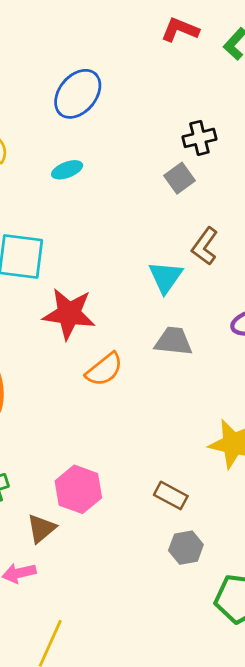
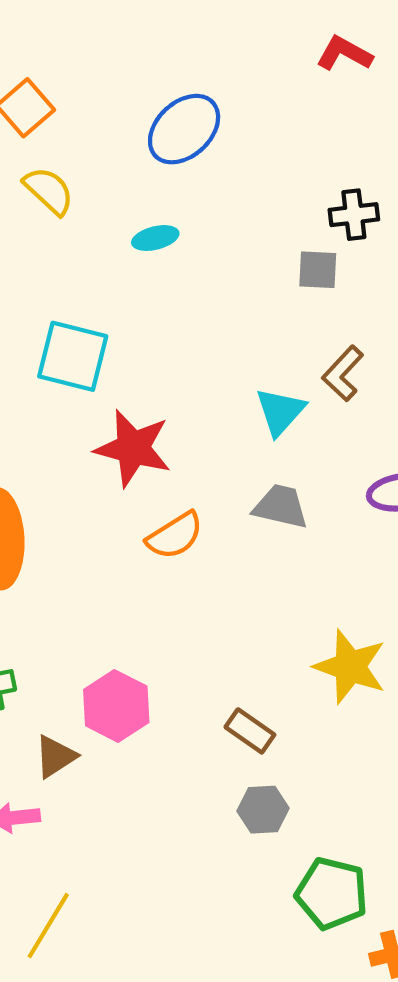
gray square: (180, 178) -> (318, 270), turned 32

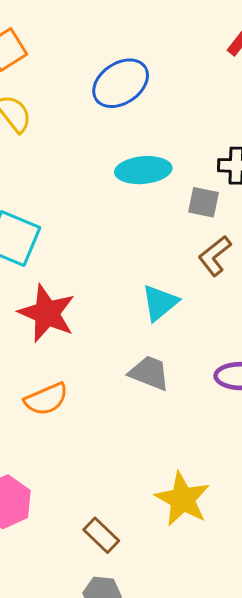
cyan ellipse: (155, 238) -> (143, 170), moved, size x1.6
brown L-shape: (343, 373) -> (215, 256), moved
orange semicircle: (175, 536) -> (46, 399), moved

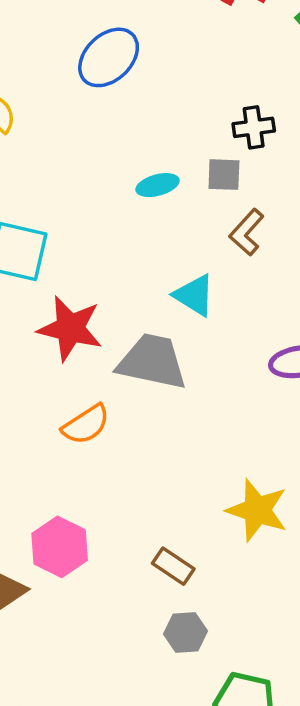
cyan ellipse: (143, 170) -> (158, 185), moved, size x0.7
cyan triangle: (160, 303) -> (194, 295), turned -39
gray trapezoid: (149, 373) -> (152, 362), moved, size x1.5

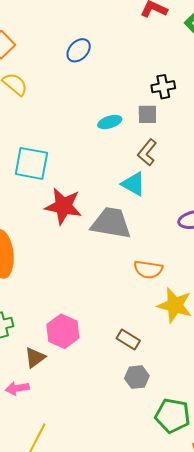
blue ellipse: (109, 57) -> (79, 50), size x0.7
brown L-shape: (247, 232) -> (147, 152), moved
orange semicircle: (86, 425) -> (148, 269), moved, turned 44

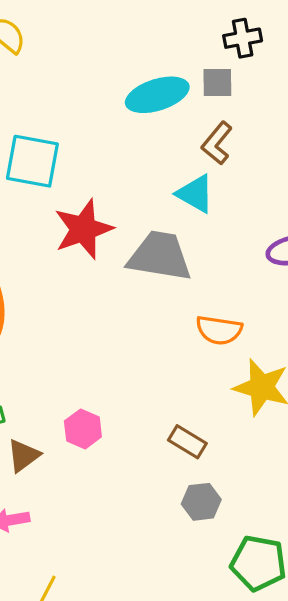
cyan ellipse: (110, 122) -> (157, 95), size x1.6
red star: (63, 206) -> (83, 229), turned -30
pink hexagon: (63, 331) -> (83, 429), size x0.7
brown triangle: (35, 358) -> (23, 456), moved

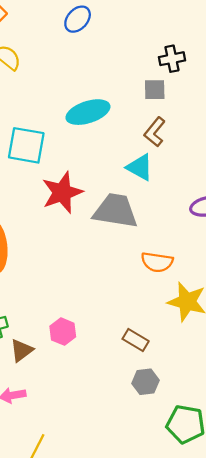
cyan ellipse: (157, 95) -> (88, 112), moved

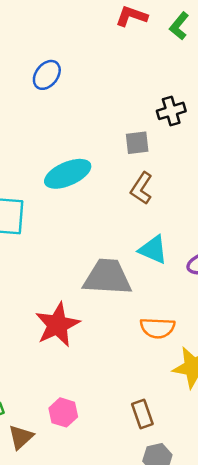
black cross: (172, 59) -> (171, 111), moved
cyan triangle: (140, 167) -> (153, 250), moved
red star: (62, 192) -> (57, 325), moved
brown rectangle: (136, 340) -> (142, 414), turned 45

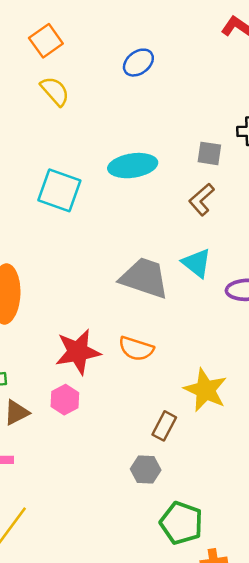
red star: (57, 325) -> (78, 352), moved
orange semicircle: (157, 328) -> (136, 349), moved
brown rectangle: (142, 414) -> (164, 426), moved, turned 32

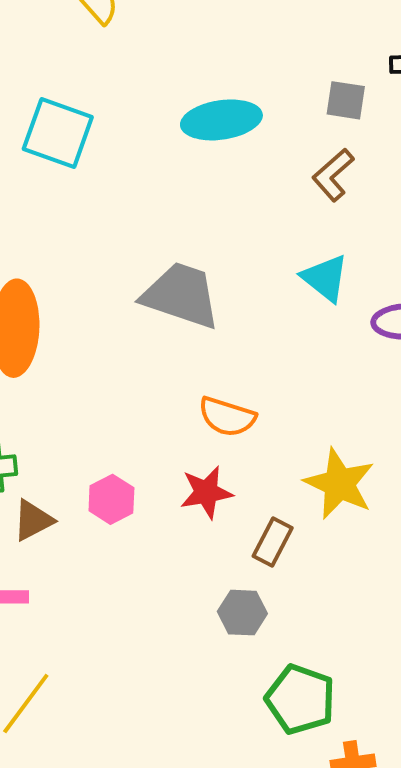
cyan square: (59, 190) -> (58, 133), moved
gray trapezoid: (144, 278) -> (181, 295), moved
red star: (78, 352) -> (206, 492), moved, size x0.7

